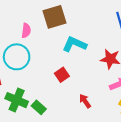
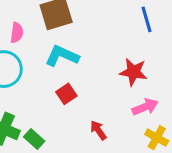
cyan L-shape: (75, 44) -> (62, 56), moved

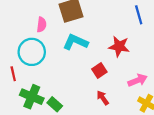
red star: (133, 72) -> (119, 46), moved
red square: (66, 94) -> (99, 70), moved

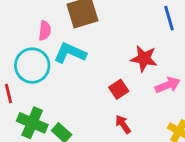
cyan L-shape: (75, 42) -> (70, 53), moved
pink arrow: (138, 80) -> (168, 85), moved

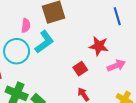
cyan L-shape: (70, 53) -> (44, 42), turned 120

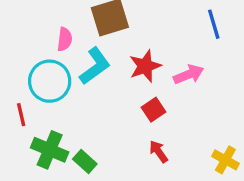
red star: (99, 46) -> (145, 66), moved, turned -30
pink arrow: (116, 66) -> (189, 74), moved

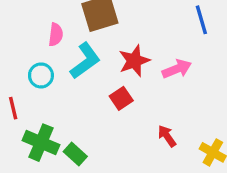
cyan circle: (50, 81) -> (41, 75), size x0.6
red square: (153, 110) -> (121, 98), moved
red arrow: (158, 151) -> (167, 136), moved

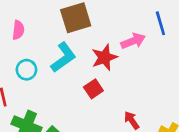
pink semicircle: (56, 35) -> (18, 30), moved
pink arrow: (177, 69) -> (133, 41), moved

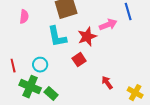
cyan L-shape: (63, 57) -> (57, 37), turned 115
cyan circle: (26, 70) -> (40, 65), moved

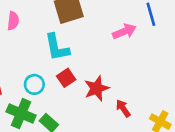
red star: (87, 37) -> (97, 88), moved
red square: (79, 60) -> (66, 78), moved

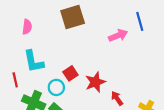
cyan L-shape: (57, 47) -> (34, 61), moved
cyan circle: (34, 84) -> (56, 87), moved

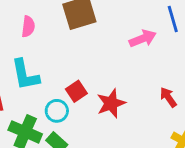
pink semicircle: (27, 27) -> (28, 27), moved
red arrow: (117, 98) -> (168, 97), moved

